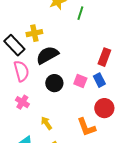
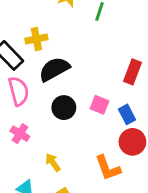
blue rectangle: (99, 80) -> (127, 114), moved

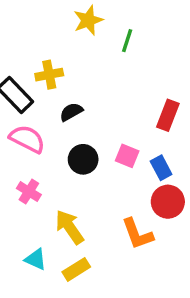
black semicircle: (54, 69) -> (71, 112), size x0.6
pink semicircle: (19, 91) -> (27, 139), turned -48
yellow arrow: (53, 162) -> (70, 227), size x1.5

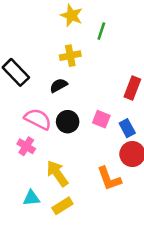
yellow star: (88, 20) -> (72, 15), turned -30
yellow cross: (49, 75) -> (70, 56), moved
pink semicircle: (27, 139) -> (38, 119), moved
cyan triangle: (36, 259) -> (31, 198), turned -30

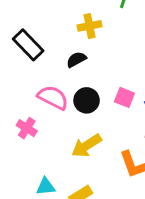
pink cross: (26, 146) -> (27, 128), moved
yellow arrow: (57, 173) -> (87, 146), moved, turned -88

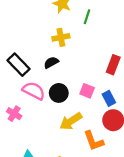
black rectangle: (28, 45) -> (18, 65), moved
yellow arrow: (87, 146) -> (71, 121), moved

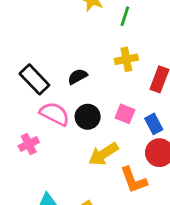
yellow cross: (61, 37) -> (126, 59), moved
pink cross: (14, 114) -> (29, 144), turned 32

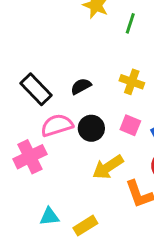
yellow cross: (126, 59) -> (132, 82), moved, turned 30
pink semicircle: (55, 114) -> (57, 125), turned -44
pink cross: (29, 144) -> (30, 157), size x1.5

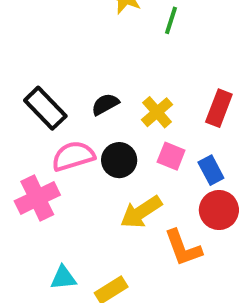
yellow cross: (132, 82) -> (157, 112), moved, turned 30

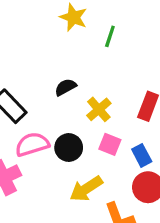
black semicircle: (105, 104) -> (65, 87), moved

